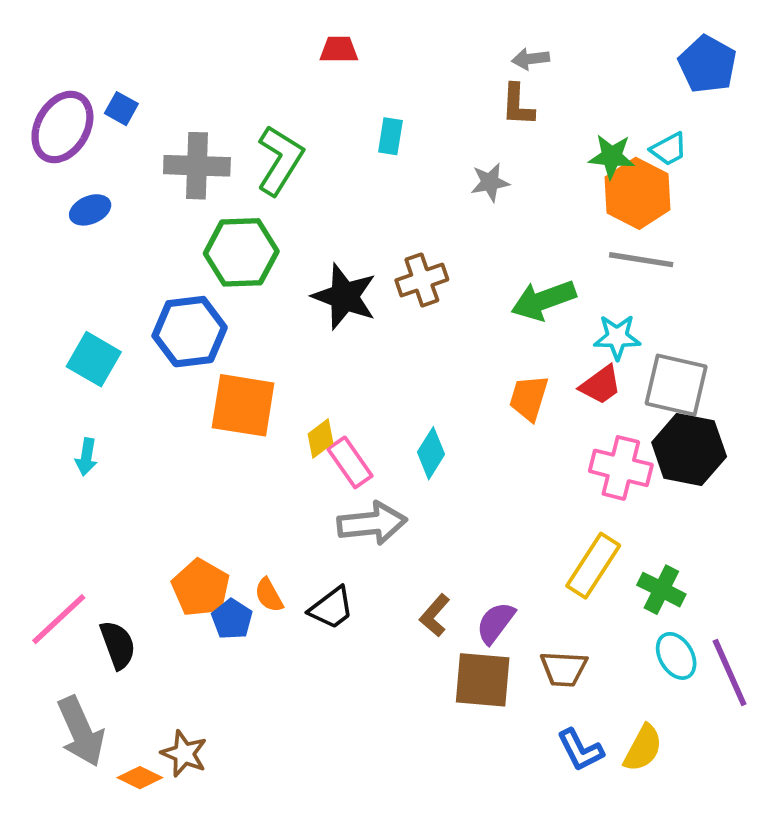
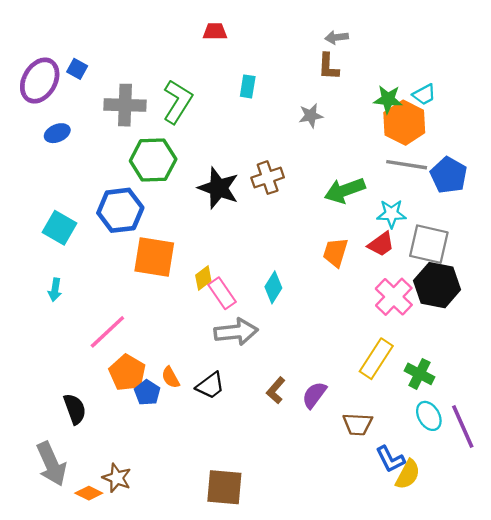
blue pentagon: (707, 64) -> (449, 175), moved
pink cross: (621, 468) -> (394, 297), turned 30
pink line: (59, 619) -> (107, 332), moved
brown square: (483, 680) -> (224, 487), moved
blue L-shape: (580, 750) -> (390, 459), moved

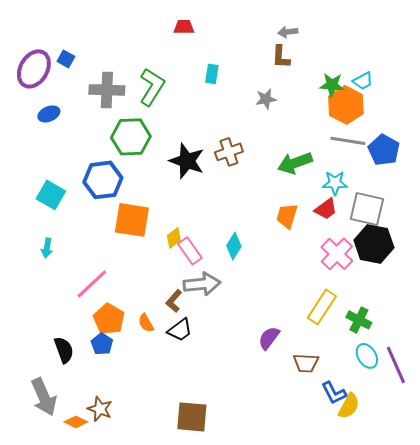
brown L-shape: (276, 390) -> (174, 301), moved
blue pentagon: (147, 393) -> (102, 344), moved

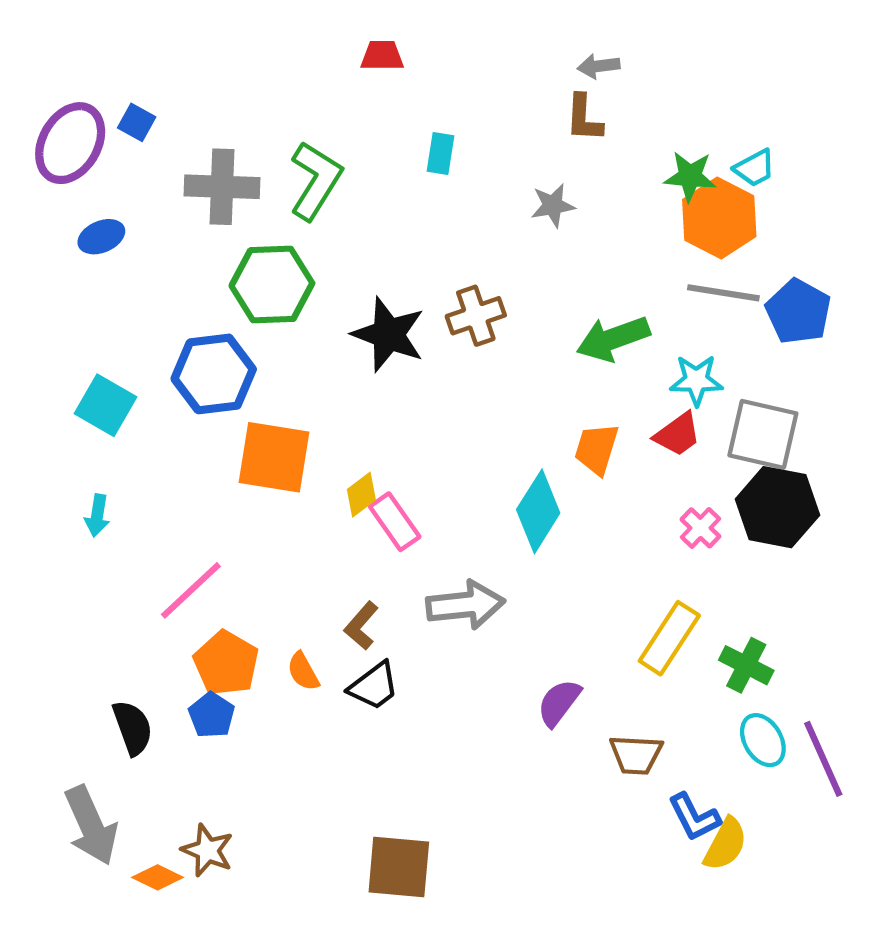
cyan diamond: (234, 246) -> (538, 511), moved, size x1.4
pink cross: (337, 254) -> (700, 528), size x0.6
gray arrow: (202, 284) -> (465, 605), moved

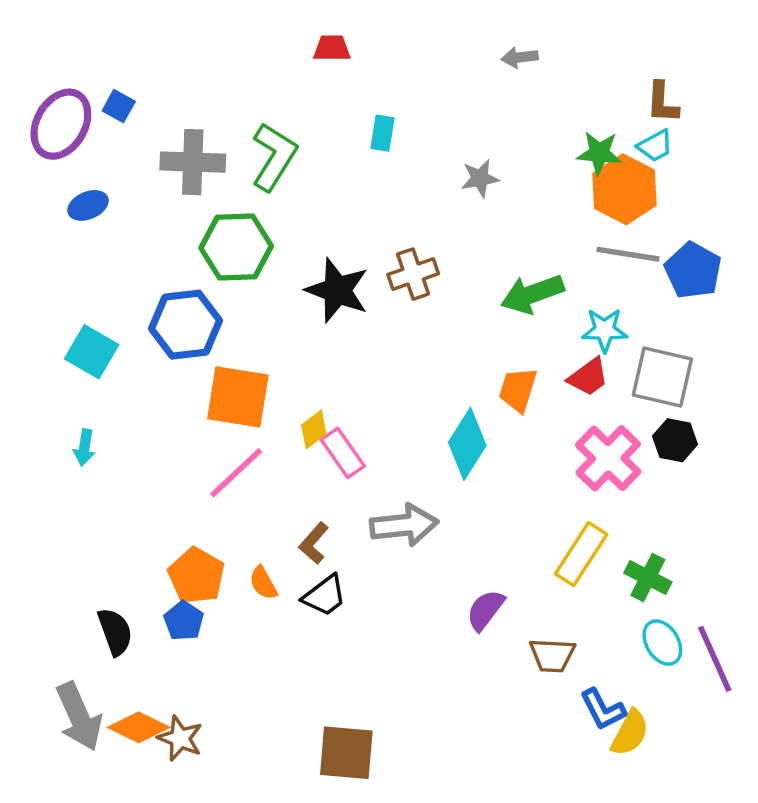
brown L-shape: (584, 118) -> (662, 102), moved
black hexagon: (777, 507) -> (675, 440), size x0.6
pink cross: (700, 528) -> (608, 458), size x1.8
pink line: (191, 590) -> (236, 473), moved
orange diamond: (158, 877) -> (139, 727), moved, size x1.4

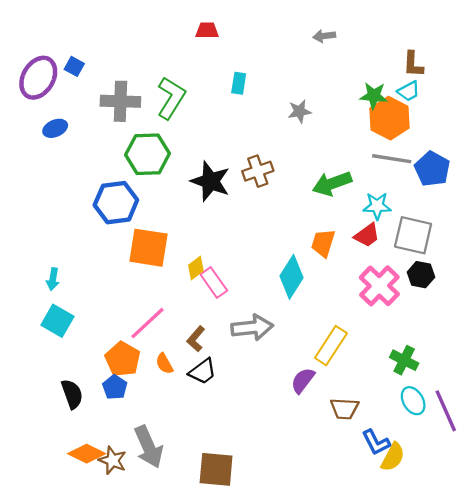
cyan square: (92, 352) -> (57, 321), moved
pink line: (236, 473) -> (147, 323), moved
yellow rectangle: (581, 554) -> (331, 346), moved
gray arrow: (79, 717) -> (149, 447), moved

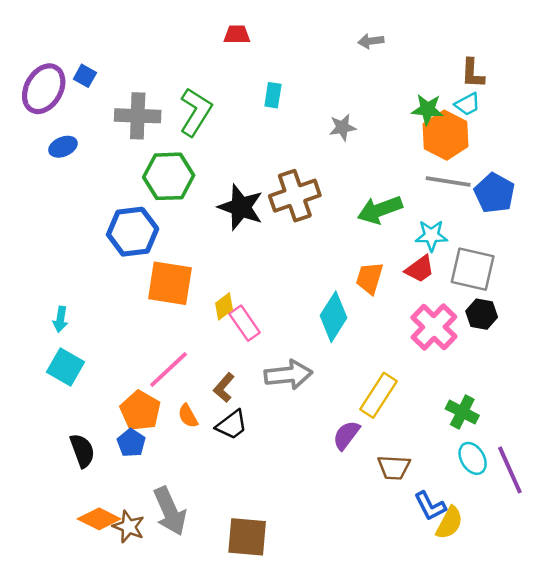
brown cross: (258, 171) -> (295, 196), size x1.4

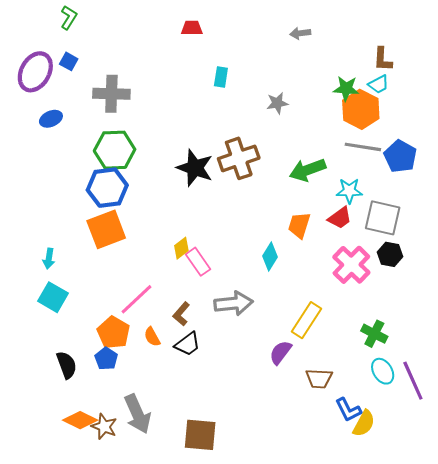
green L-shape: (196, 112) -> (69, 18), moved, size x0.6
green hexagon: (169, 176) -> (115, 150), moved
orange square: (170, 283) -> (106, 229), moved, turned -30
cyan diamond: (333, 317) -> (270, 256), size x0.7

